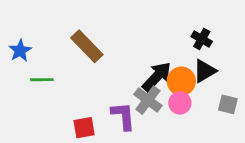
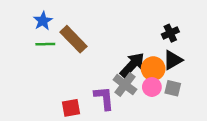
black cross: (202, 39) -> (170, 33), turned 35
blue star: (20, 51) -> (43, 21), moved
green line: (42, 80) -> (45, 44), moved
gray square: (228, 104) -> (173, 88), moved

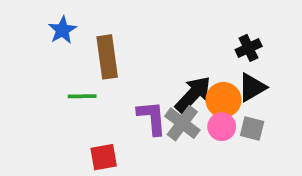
brown rectangle: (73, 39) -> (107, 57), turned 36
green line: (45, 44) -> (82, 96), moved
purple L-shape: (104, 98) -> (152, 118), moved

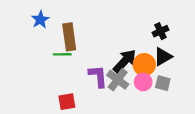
green line: (82, 96) -> (62, 54), moved

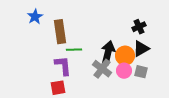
green line: (62, 54) -> (74, 50), moved
black arrow: (125, 61) -> (108, 53), turned -30
purple L-shape: (98, 76) -> (63, 66), moved

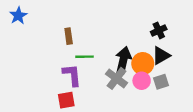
blue star: (35, 17) -> (18, 16), moved
brown rectangle: (60, 32) -> (69, 36), size x0.6
gray square: (141, 72) -> (161, 82), turned -32

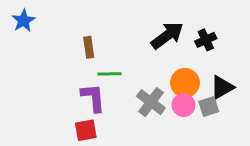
black triangle: (161, 56) -> (222, 87), moved
black arrow: (123, 60) -> (167, 35), moved, turned 40

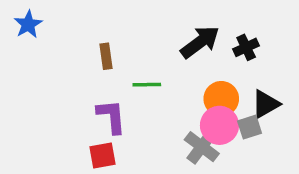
green line: (109, 74) -> (147, 85), moved
gray cross: (151, 102) -> (202, 147), moved
pink circle: (184, 105) -> (219, 125), size x1.4

